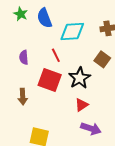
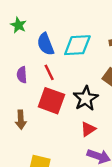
blue semicircle: (44, 18) -> (46, 44), moved
red line: (56, 55) -> (49, 72), moved

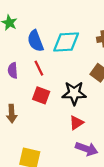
black star: (86, 98) -> (74, 93), turned 30
red square: (51, 101) -> (41, 95), size x0.7

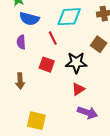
blue semicircle: (35, 41) -> (29, 19), moved, turned -54
red line: (39, 68) -> (53, 38), moved

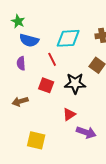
brown arrow: (20, 81) -> (20, 101), turned 77
red triangle: (78, 89) -> (69, 114), moved

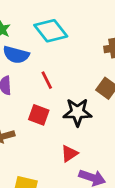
cyan diamond: (68, 38) -> (51, 31), moved, turned 55

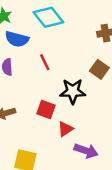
red square: (39, 115) -> (46, 110), moved

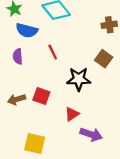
red square: (46, 110) -> (41, 96), moved

